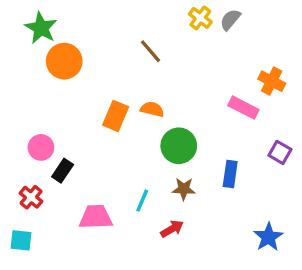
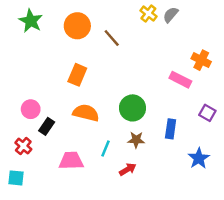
orange circle: (64, 61) -> (77, 26), moved
orange semicircle: (152, 109) -> (86, 113), moved, size x1.5
orange rectangle: (116, 116) -> (77, 75), moved
blue star: (268, 237) -> (199, 158), moved

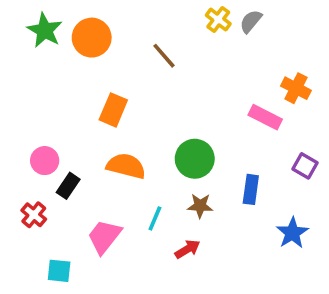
orange circle: (77, 26) -> (92, 38), moved
pink trapezoid: (71, 161) -> (104, 236), turned -50
cyan square: (16, 178) -> (59, 271), moved

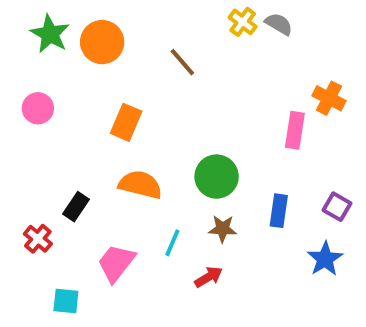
gray semicircle: (251, 21) -> (279, 24), turned 80
pink rectangle: (265, 117) -> (295, 130), turned 72
pink circle: (45, 161) -> (38, 108), moved
purple square: (305, 166) -> (337, 207), moved

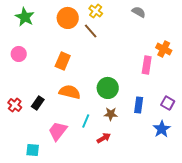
yellow cross: (243, 22) -> (96, 11), moved
orange circle: (102, 42) -> (68, 18), moved
red cross: (38, 239) -> (15, 105), moved

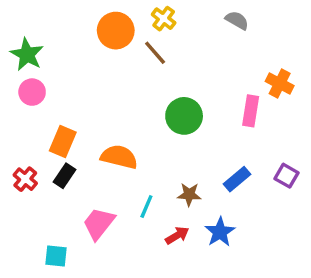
green star: (25, 17) -> (27, 54), moved
orange rectangle: (63, 61) -> (63, 142), moved
green circle: (108, 88) -> (184, 116), moved
blue rectangle: (139, 105) -> (237, 179), turned 42
blue star: (162, 129) -> (220, 232), moved

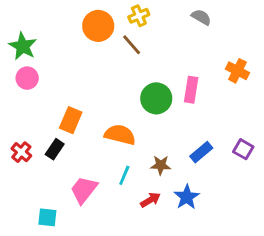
yellow cross: (164, 19) -> (139, 16), turned 30
pink rectangle: (251, 111) -> (191, 90), moved
orange rectangle: (63, 142) -> (71, 120), moved
orange semicircle: (119, 157) -> (120, 135), moved

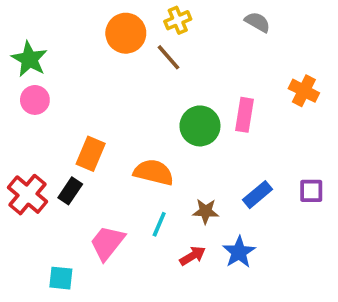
purple square: (243, 149) -> (311, 191), turned -30
red cross: (21, 152) -> (27, 195), size x1.5

